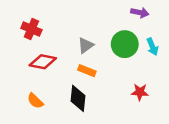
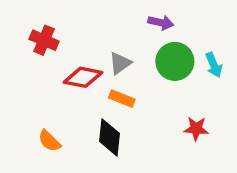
purple arrow: (140, 13) -> (161, 23), moved
red diamond: (43, 62) -> (83, 77), moved

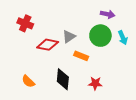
purple arrow: (161, 23) -> (108, 14), moved
orange rectangle: (122, 99) -> (81, 56), moved
red star: (196, 129) -> (95, 83), moved

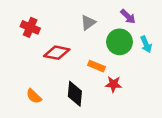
purple arrow: (108, 14) -> (128, 17), turned 32
gray triangle: (69, 37) -> (88, 23), moved
red star: (95, 83) -> (113, 84), moved

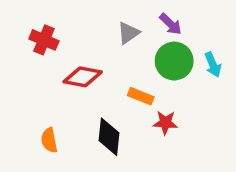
purple arrow: (128, 17) -> (171, 24), moved
orange semicircle: (34, 96) -> (49, 140), turned 35

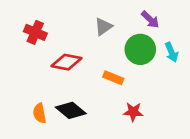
purple arrow: (171, 24) -> (150, 20), moved
red star: (165, 123) -> (133, 112), moved
black diamond: (109, 137) -> (71, 110), moved, turned -56

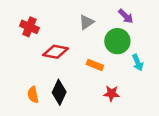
cyan arrow: (171, 52) -> (138, 63), moved
black diamond: (71, 110) -> (59, 92), turned 75

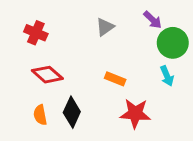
green circle: (117, 41) -> (173, 43), moved
red diamond: (56, 52) -> (47, 75), moved, turned 30
red star: (111, 93) -> (135, 113), size x1.5

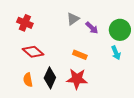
purple arrow: (153, 20) -> (92, 28), moved
red star: (135, 113) -> (77, 79), moved

